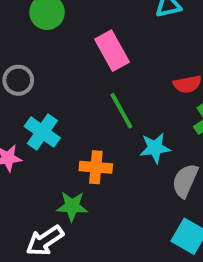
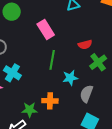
green line: (121, 111) -> (52, 60), turned 42
orange cross: (96, 167) -> (50, 101), moved

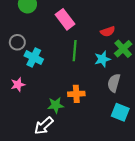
cyan cross: (12, 73) -> (34, 57), moved
cyan star: (70, 78) -> (102, 59), moved

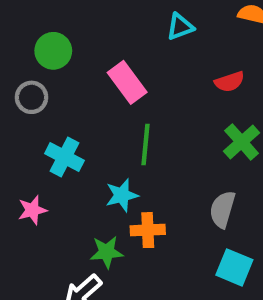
red semicircle: (108, 31) -> (230, 82), moved
gray circle: (17, 42) -> (32, 97), moved
cyan star: (102, 59) -> (122, 195), moved

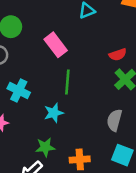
red semicircle: (230, 82) -> (118, 55), moved
orange cross: (148, 230) -> (80, 159), moved

